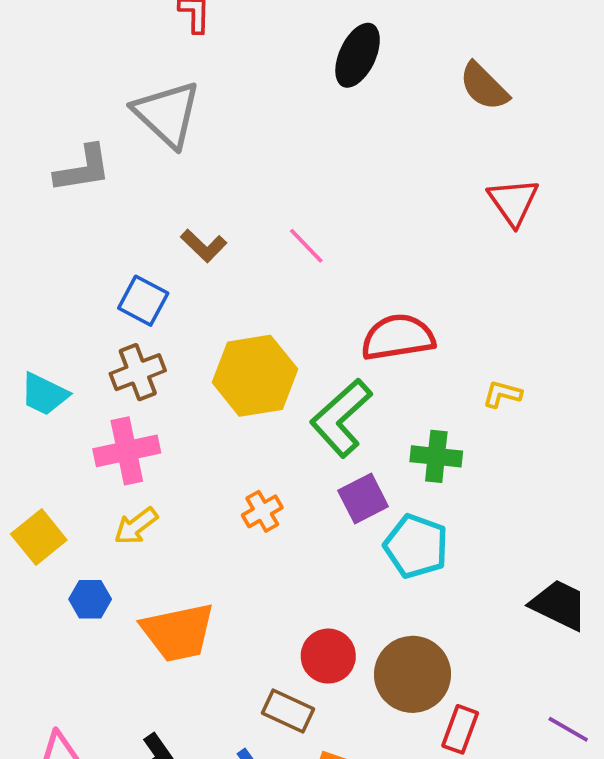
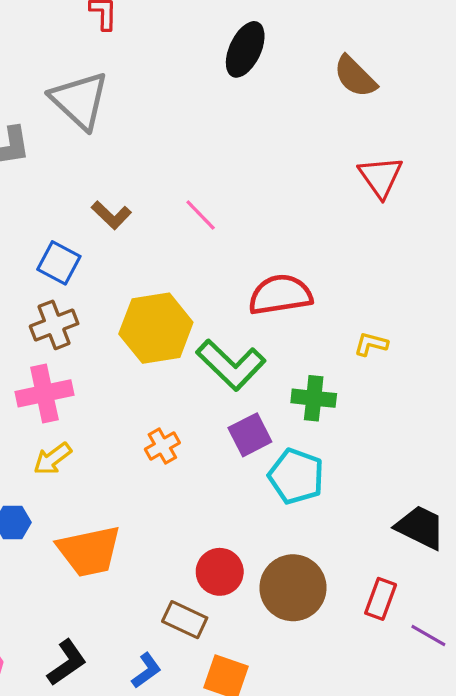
green L-shape: (341, 418) -> (231, 365), turned -94
red rectangle: (460, 729) -> (381, 599), moved

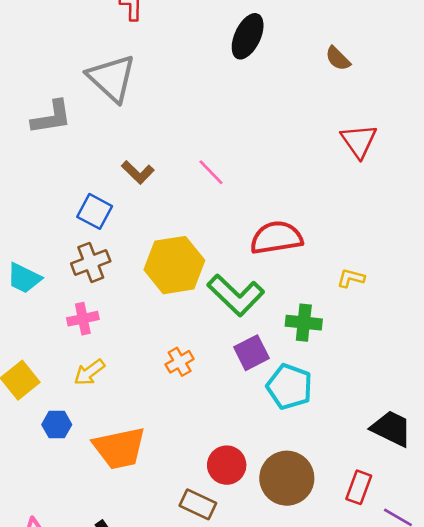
brown semicircle: (355, 76) -> (338, 58), size x0.7
pink cross: (44, 393) -> (83, 319), size x0.7

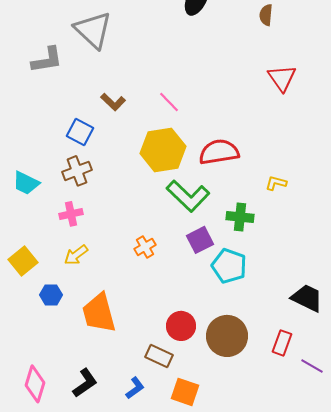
brown semicircle: (338, 58) -> (266, 15), turned 50
yellow hexagon: (174, 265) -> (163, 150), moved
orange trapezoid: (119, 448) -> (99, 313), turned 87

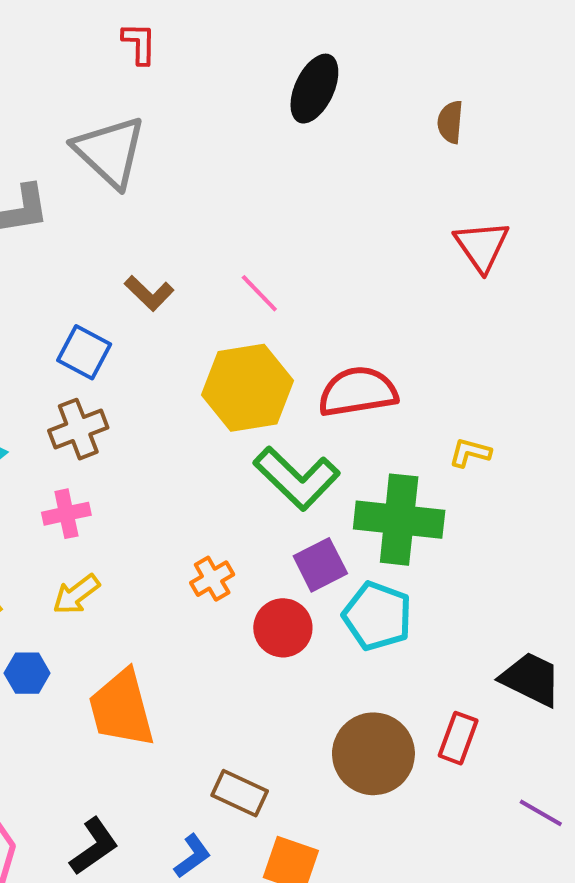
green cross: (240, 217) -> (399, 520), size x1.6
red circle: (181, 326) -> (283, 628), moved
red rectangle: (282, 343) -> (458, 738), moved

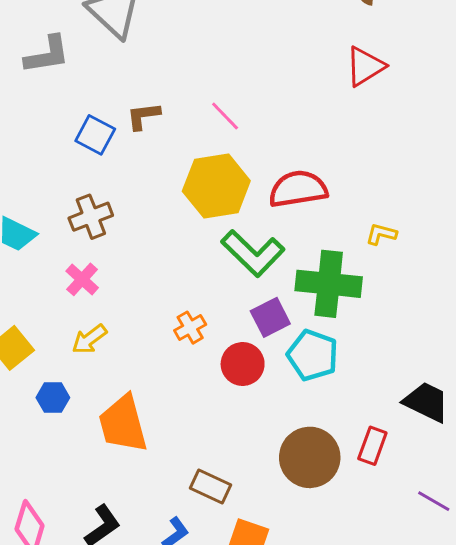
red triangle: (482, 246) -> (365, 66), moved, turned 33
brown L-shape: (149, 293) -> (143, 116), turned 129
blue square: (84, 352) -> (95, 135), moved
pink cross: (66, 514) -> (82, 279), turned -36

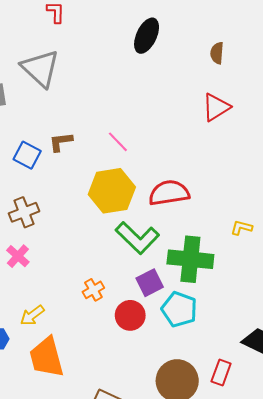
yellow L-shape: (381, 234) -> (241, 228), moved
yellow arrow: (89, 339) -> (32, 315), moved

